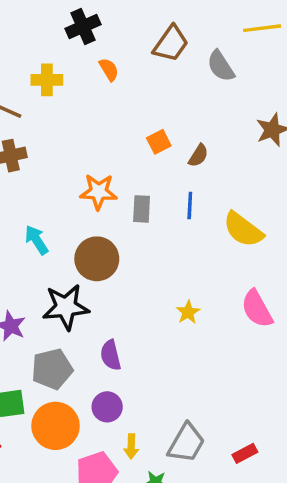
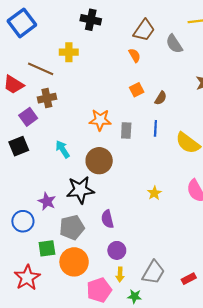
black cross: (83, 26) -> (91, 20), turned 36
orange semicircle: (109, 69) -> (135, 55), moved
purple circle: (107, 407) -> (117, 250), moved

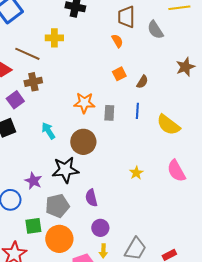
brown trapezoid: (144, 30) -> (126, 17), turned 145

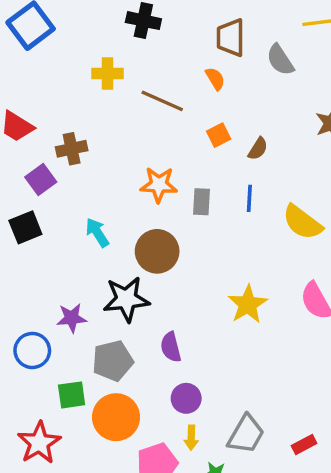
brown line: (27, 54) -> (162, 101), moved
yellow star: (136, 173) -> (248, 304), size x1.6
purple star: (33, 181) -> (72, 318), turned -30

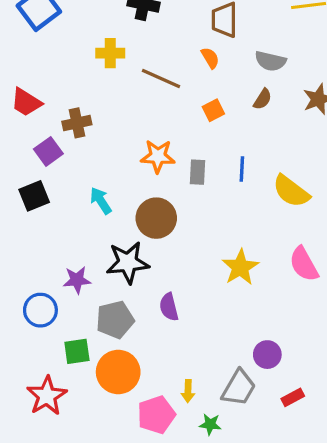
gray semicircle: (280, 60) -> (270, 61), moved, turned -44
brown semicircle: (258, 149) -> (263, 99), moved
purple circle: (186, 398) -> (267, 355), moved

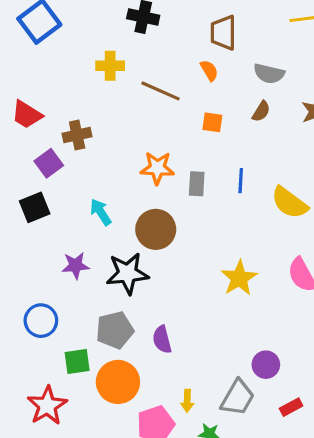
orange square: (213, 110) -> (212, 122), turned 35
purple star: (77, 280) -> (76, 266), moved
purple semicircle: (169, 307) -> (162, 339), moved

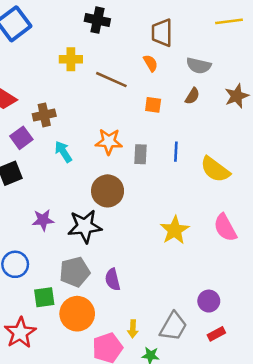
cyan arrow: (101, 212) -> (63, 152), moved
purple circle: (266, 365) -> (209, 301), moved

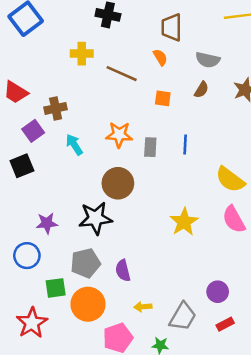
yellow semicircle: (215, 169) -> (230, 180), moved
purple star: (43, 220) -> (47, 223), moved
yellow arrow: (133, 329) -> (143, 307), moved, turned 84

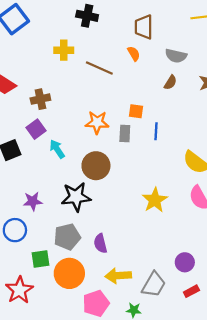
orange square: (163, 98) -> (136, 111), moved
purple square: (33, 131) -> (36, 129), moved
cyan arrow: (74, 145) -> (57, 149), moved
yellow arrow: (143, 307) -> (118, 276), size x1.6

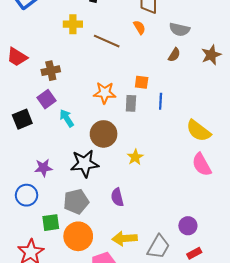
yellow star: (155, 200) -> (135, 157), moved, size x0.7
purple semicircle: (100, 243) -> (117, 197), moved

